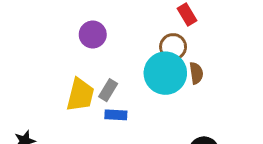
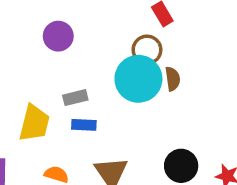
gray rectangle: (108, 90) -> (75, 98), turned 45
yellow trapezoid: (80, 95) -> (34, 123), moved

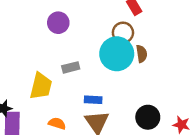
blue rectangle: (84, 125) -> (93, 100), moved

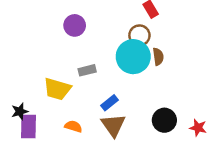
yellow trapezoid: (41, 86) -> (57, 89), turned 92
blue rectangle: (93, 100) -> (110, 103), turned -42

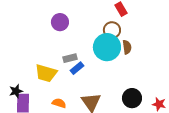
blue rectangle: (110, 103) -> (77, 68), moved

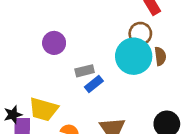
purple circle: (60, 22) -> (54, 43), moved
yellow trapezoid: (46, 73) -> (43, 109), moved

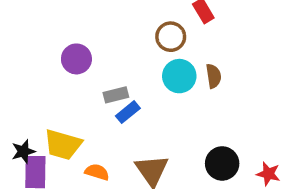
brown circle: (140, 34) -> (171, 37), moved
cyan circle: (134, 56) -> (179, 76), size x0.7

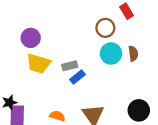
purple circle: (76, 59) -> (31, 38), moved
yellow trapezoid: (63, 145) -> (38, 64), moved

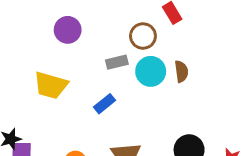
purple circle: (31, 38) -> (68, 30), moved
gray rectangle: (70, 66) -> (117, 62), moved

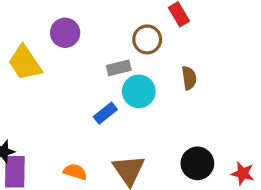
cyan circle: (151, 71) -> (139, 91), moved
yellow trapezoid: (51, 85) -> (25, 63), moved, turned 40

